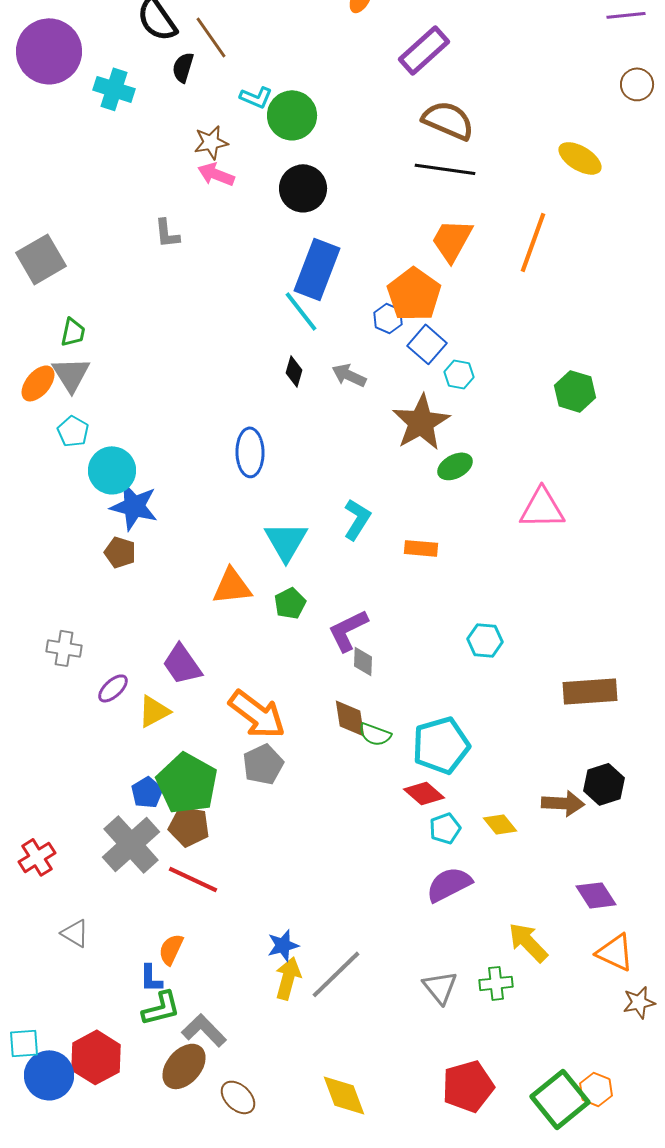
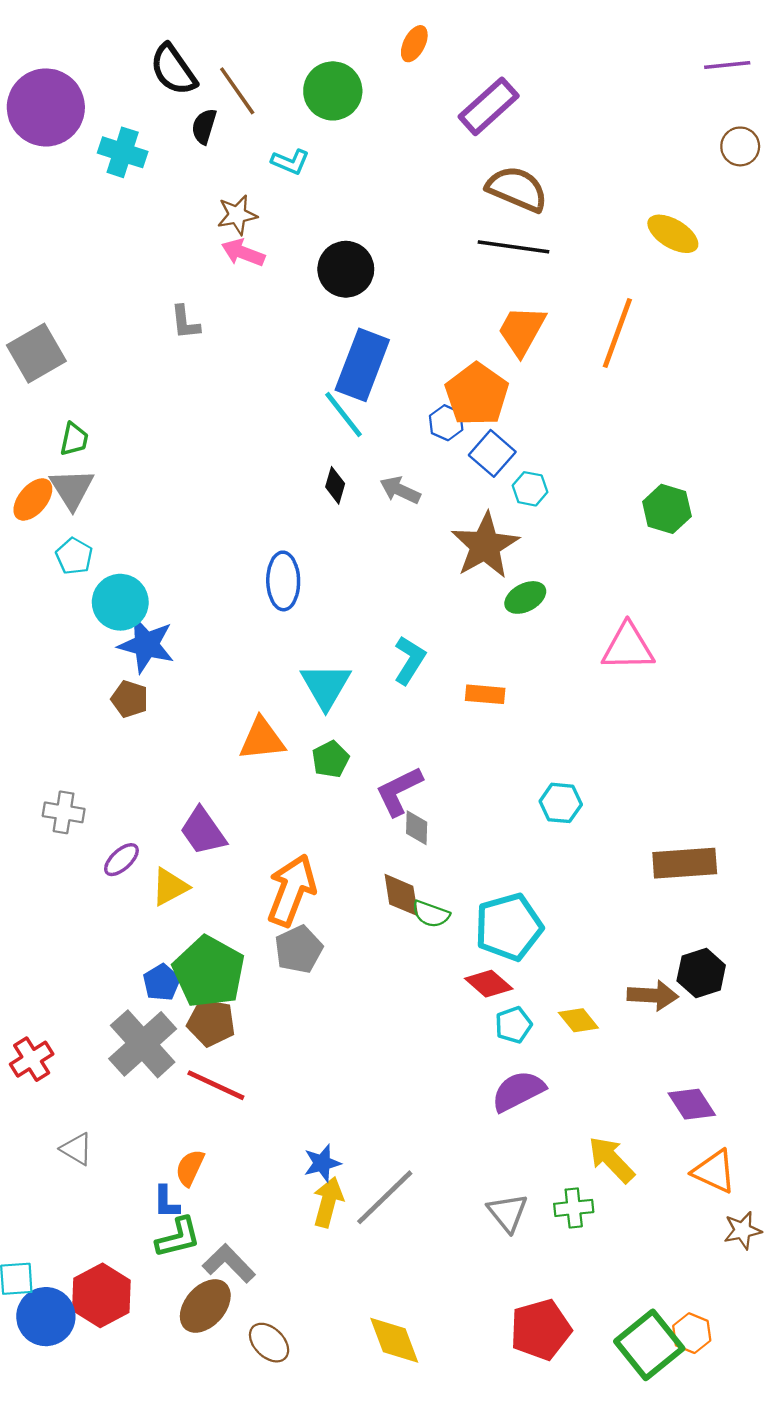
green circle: (292, 115) -> (333, 91), moved
orange arrow: (257, 714) -> (291, 890), turned -106

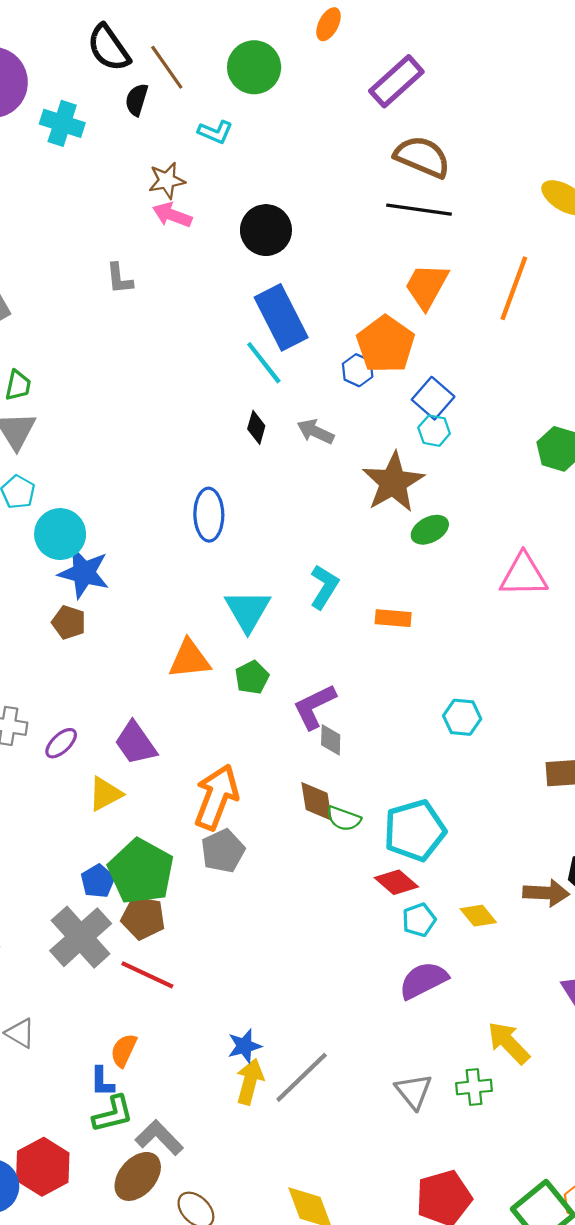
blue rectangle: (362, 365) -> (281, 317), turned -48
blue square: (492, 453) -> (433, 398), moved
purple ellipse: (121, 860) -> (61, 743), moved

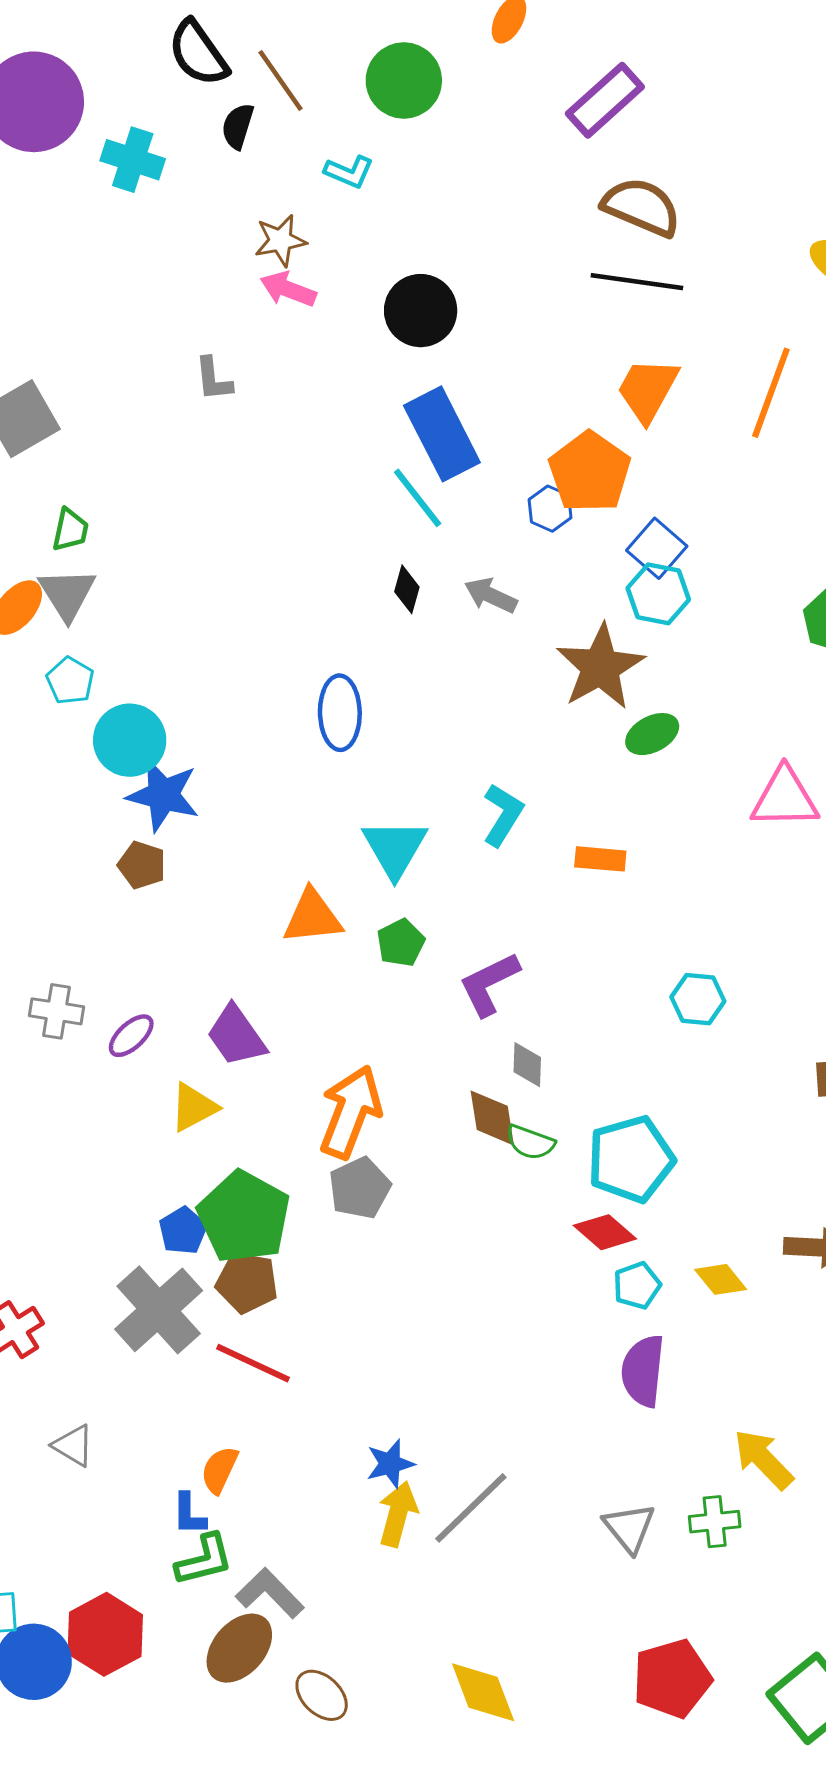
cyan hexagon: (434, 431) -> (658, 594), size x1.4
gray diamond: (331, 740) -> (527, 1065), moved
purple semicircle: (423, 980) -> (643, 1371), turned -57

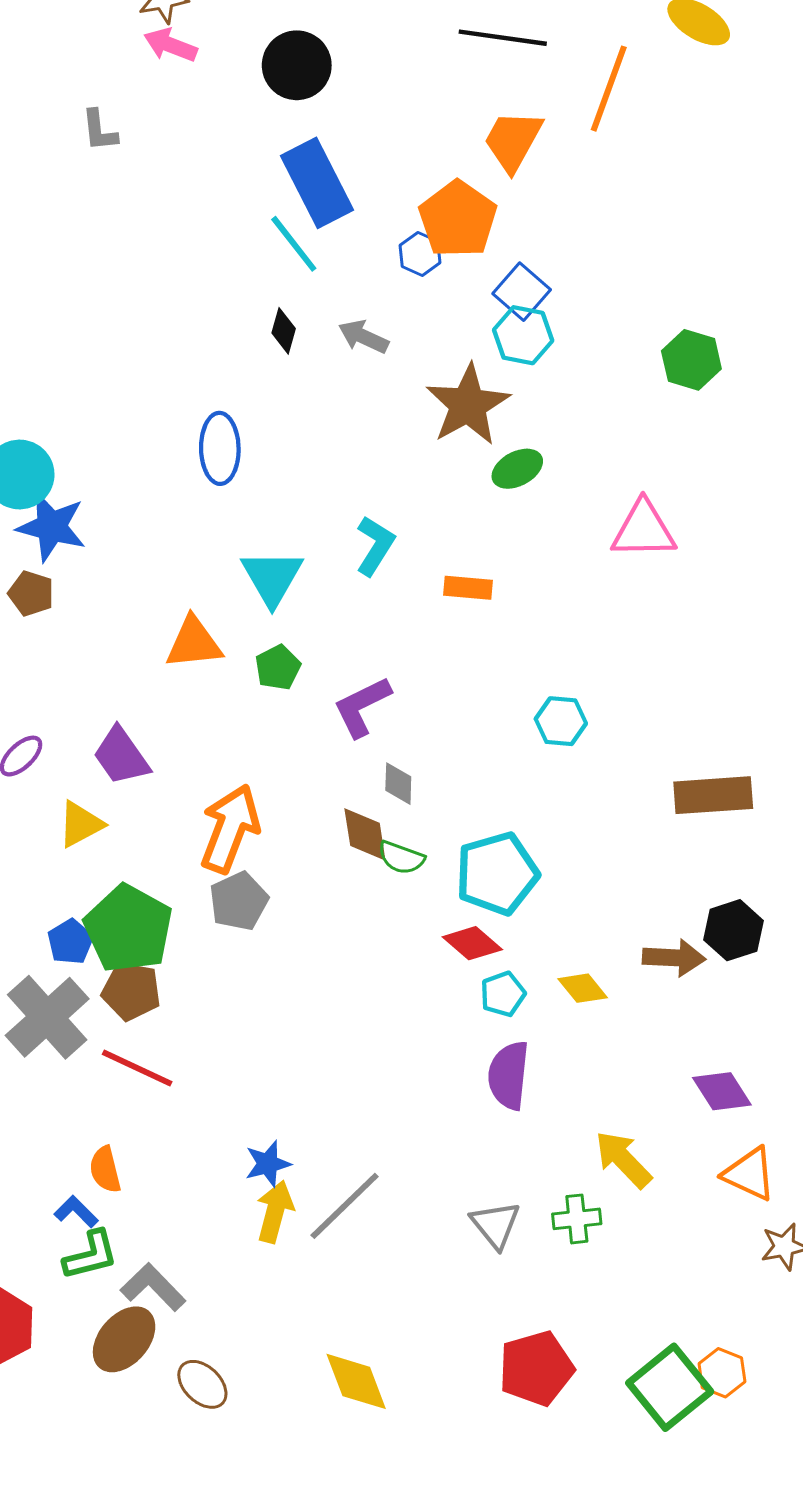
orange line: (771, 393) -> (609, 89), moved
orange semicircle: (220, 1470) -> (105, 1170), turned -39
blue L-shape: (189, 1514) -> (76, 1212), turned 135

